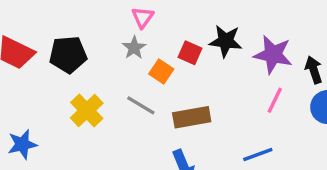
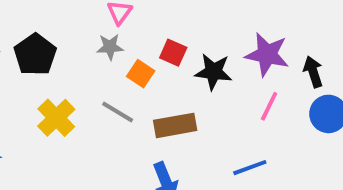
black star: (226, 41) -> (213, 72), moved
gray star: (134, 48) -> (110, 47), turned 30
black pentagon: (68, 55) -> (35, 55), turned -30

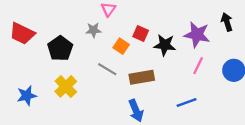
gray star: (110, 47) -> (93, 30), moved
black pentagon: (35, 55) -> (60, 48), moved
black arrow: (313, 72) -> (227, 22), moved
yellow cross: (56, 118) -> (66, 86), moved

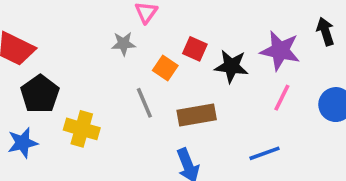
black pentagon: (60, 48) -> (40, 94), moved
gray line: (107, 69) -> (144, 103), turned 36
yellow cross: (66, 86) -> (82, 129), turned -30

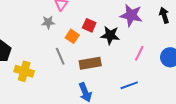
purple star: (280, 51) -> (131, 15), moved

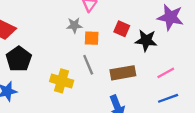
orange square: (72, 36) -> (92, 38), moved, turned -32
pink line: (139, 53) -> (166, 73), moved, turned 35
yellow cross: (24, 71) -> (62, 81), moved

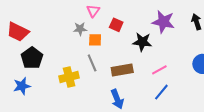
red square: (122, 29) -> (116, 25), moved
yellow cross: (62, 81) -> (69, 77), turned -30
blue line: (168, 98) -> (161, 92), turned -30

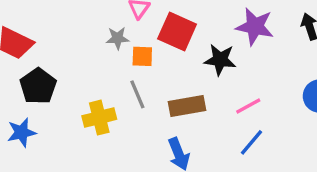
red square: (116, 25) -> (177, 32), size x1.6

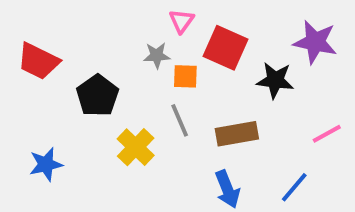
black pentagon: (38, 86) -> (97, 96), moved
pink line: (248, 106) -> (327, 134), moved
yellow cross: (99, 118) -> (136, 147), turned -32
blue line: (252, 142) -> (294, 187), moved

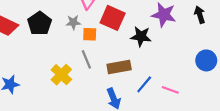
black pentagon: (97, 96) -> (40, 23), moved
pink line: (327, 134) -> (170, 90), moved, turned 49
blue line: (294, 187) -> (144, 84), moved

